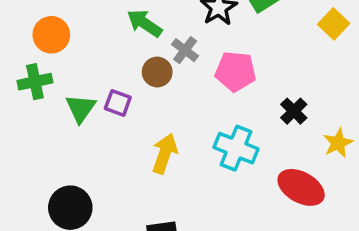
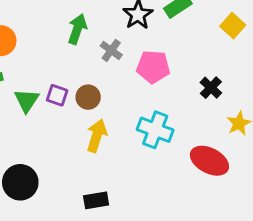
green arrow: (144, 23) -> (77, 29), turned 76
brown circle: (157, 72) -> (88, 97), moved
black cross: (294, 111) -> (211, 88), moved

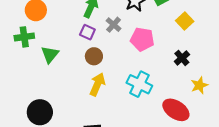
yellow square: (233, 26) -> (185, 21), moved
purple square: (57, 95) -> (87, 32), moved

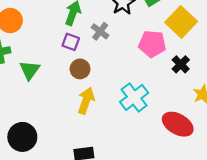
yellow square: (185, 21) -> (181, 22), size x1.5
pink pentagon: (142, 39) -> (152, 44), moved
cyan cross: (139, 84) -> (134, 97), turned 30

